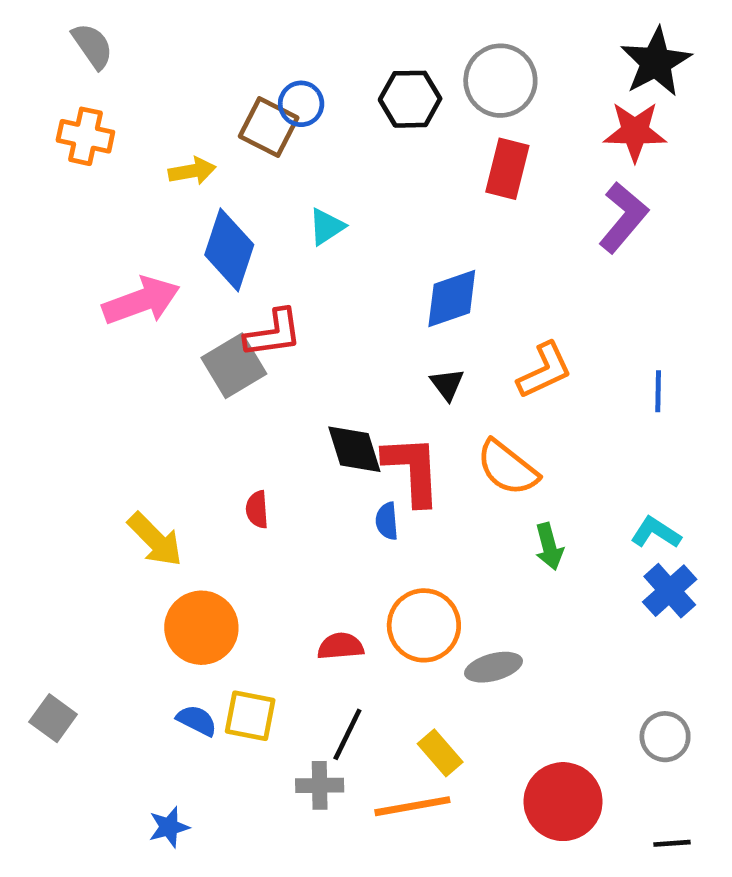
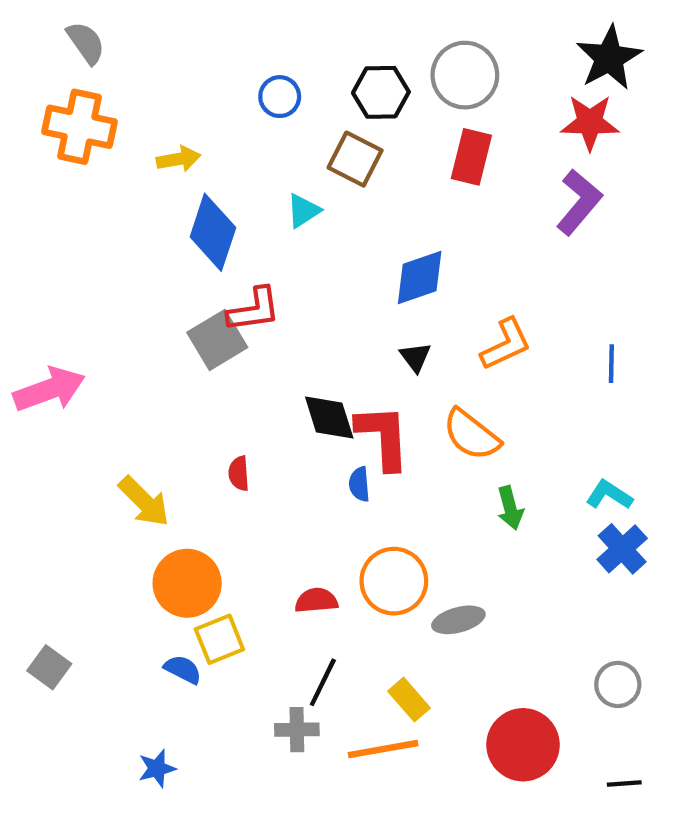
brown square: (269, 127) -> (355, 159), moved
orange cross: (85, 136) -> (79, 127), size x1.4
pink arrow: (141, 301) -> (49, 389), moved
yellow square: (250, 716) -> (219, 639), moved, turned -33

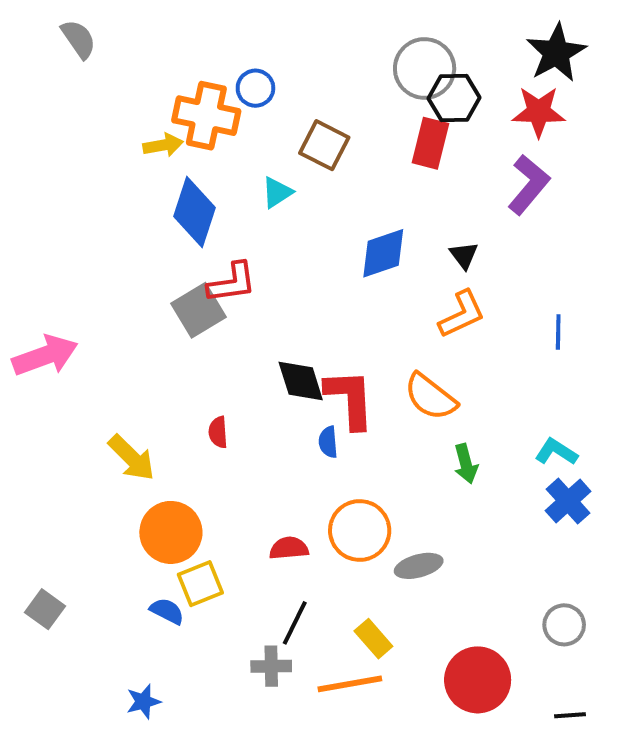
black hexagon: (381, 92) -> (454, 98), moved
orange cross: (79, 127) -> (206, 116), moved
black triangle: (415, 357) -> (464, 255), moved

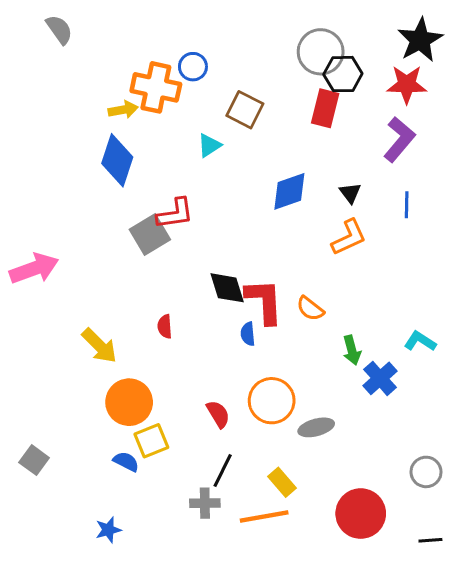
blue diamond: (195, 212) -> (117, 160), moved
blue line: (558, 332) -> (407, 205), moved
orange semicircle: (430, 397) -> (310, 309), moved, size x0.7
blue cross: (568, 501) -> (380, 378), moved
red semicircle: (289, 548) -> (218, 414), turned 64

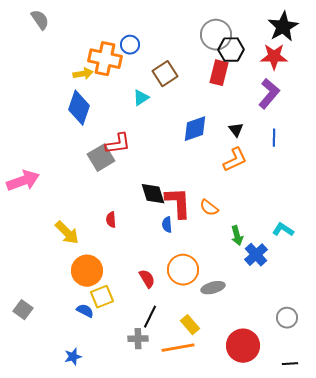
brown square: (245, 110) -> (165, 74), turned 30

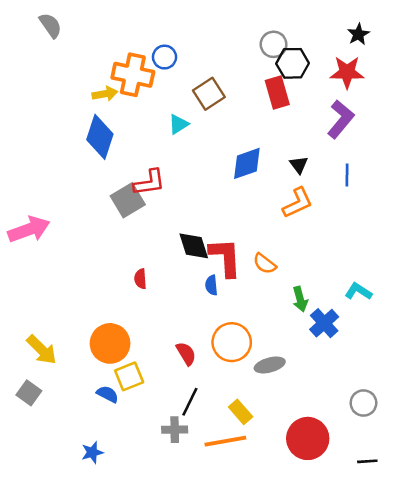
black star: (283, 27) -> (358, 34), size x0.6
gray circle: (216, 35) -> (274, 44), size x0.7
red rectangle: (219, 73) -> (277, 93), turned -30
yellow arrow: (67, 233) -> (42, 350), moved

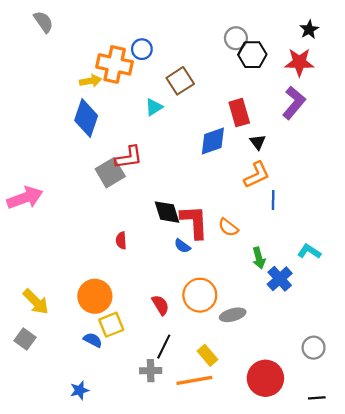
red rectangle: (277, 93) -> (239, 113), moved
blue line: (347, 175) -> (273, 200), moved
blue semicircle: (211, 285) -> (182, 246), turned -49

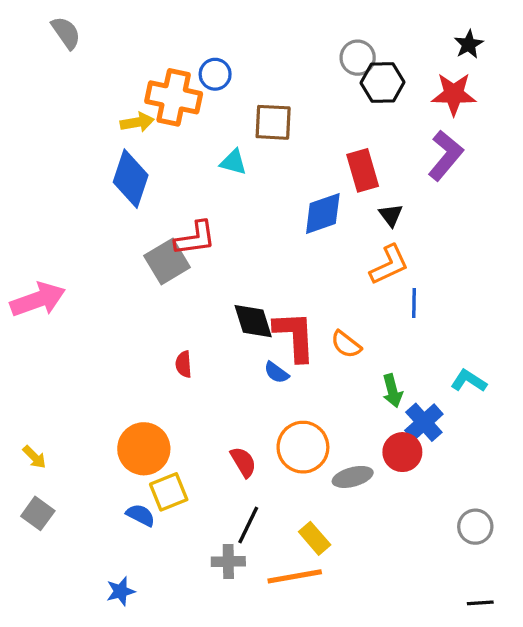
brown square: (180, 81) -> (273, 122), turned 36
cyan triangle: (154, 107) -> (233, 162), turned 48
yellow arrow: (36, 302) -> (34, 457), moved, size x0.6
red circle: (265, 378) -> (402, 452), moved, size x0.7

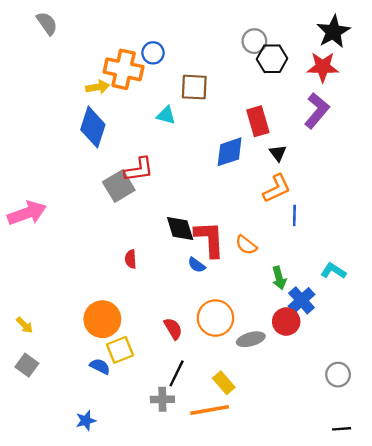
black star: (469, 44) -> (333, 32), size x1.6

